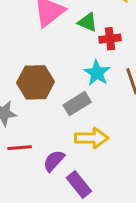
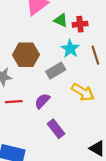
green triangle: (87, 22) -> (61, 20), moved
yellow arrow: (92, 138) -> (83, 92), moved, turned 30
purple semicircle: (54, 161) -> (42, 101), moved

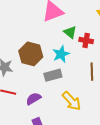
cyan star: (70, 49) -> (61, 54), moved

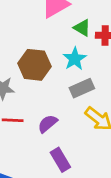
gray rectangle: (53, 75) -> (82, 88), moved

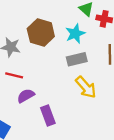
purple semicircle: (48, 124) -> (26, 96), moved

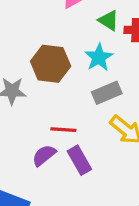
red line: (14, 75) -> (63, 130), moved
purple rectangle: (48, 115) -> (79, 160), moved

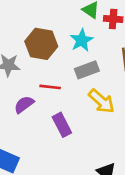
red line: (63, 130) -> (50, 87), moved
purple semicircle: (44, 155) -> (24, 104), moved

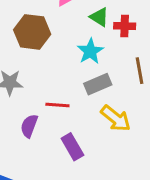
brown hexagon: (41, 44) -> (32, 32), moved
purple semicircle: (24, 104) -> (29, 126), turned -30

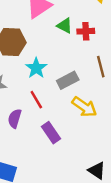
cyan star: (90, 51) -> (36, 68), moved
red line: (57, 105) -> (36, 100), turned 60

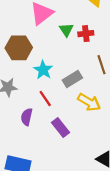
green triangle: (65, 26) -> (66, 30), turned 32

